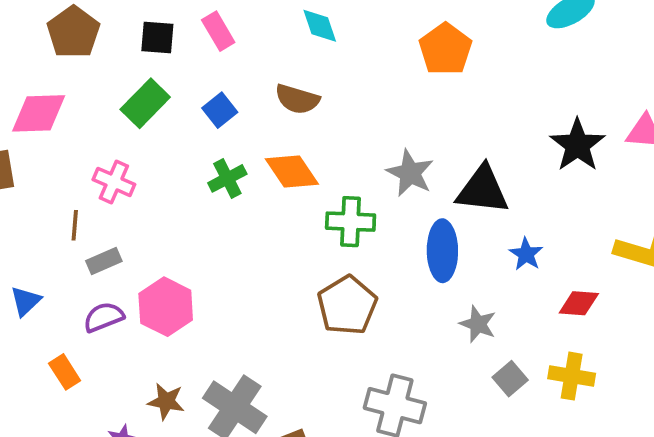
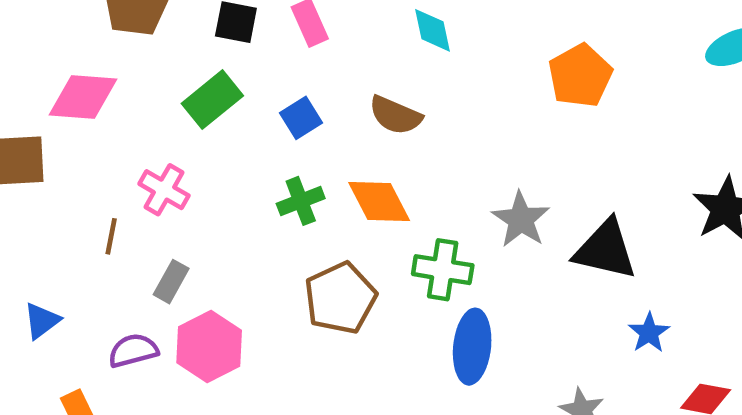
blue ellipse: (442, 251) -> (472, 347), moved
gray rectangle: (104, 261) -> (171, 282), moved, turned -44
brown pentagon: (347, 305) -> (340, 298), moved

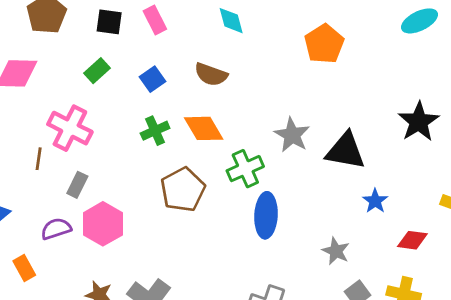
green rectangle: (212, 100) -> (97, 71), size x0.7
pink cross: (164, 190) -> (70, 128), size x1.4
green cross: (443, 270) -> (245, 169), turned -30

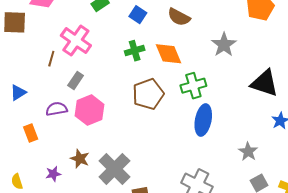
blue square: (152, 79) -> (138, 15), turned -30
gray star: (292, 135) -> (224, 45), moved

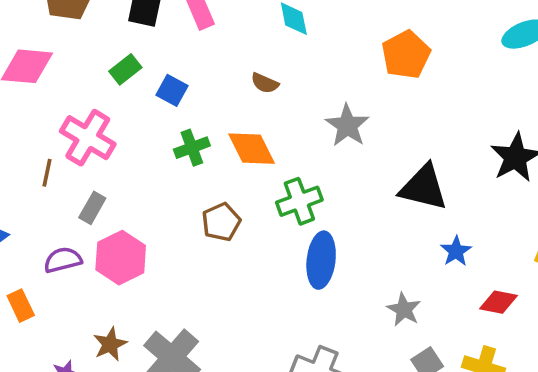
blue square: (138, 15) -> (172, 90), moved
brown semicircle: (179, 17) -> (265, 83), size x0.7
brown pentagon: (148, 94) -> (221, 222), size x0.7
brown star: (80, 159) -> (110, 344), turned 30

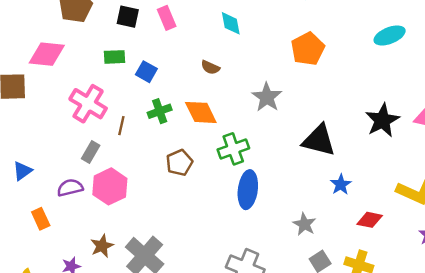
green rectangle: (125, 69) -> (114, 57), turned 35
brown line: (47, 173) -> (121, 126), moved

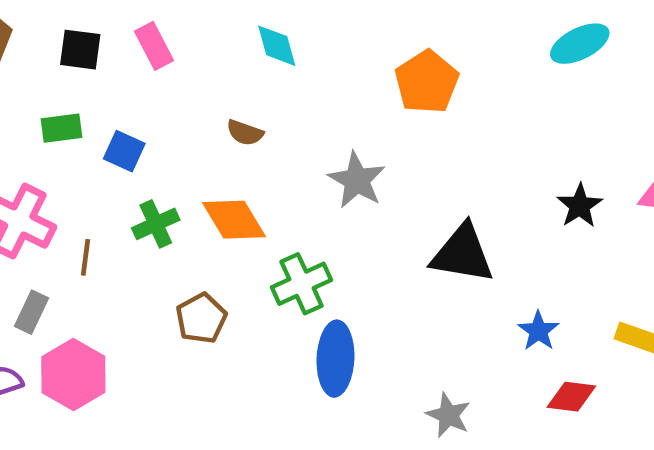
black star: (382, 120) -> (580, 206), size x0.7
blue star: (341, 184) -> (538, 331), moved

